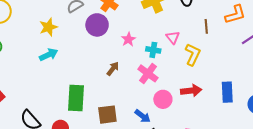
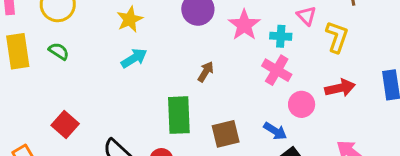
pink star: (128, 39) -> (244, 25), size x1.5
brown arrow: (113, 69) -> (206, 72), moved

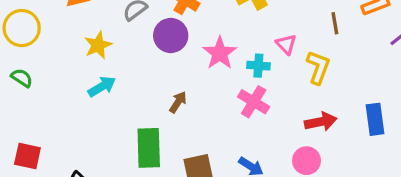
pink circle: (302, 104) -> (307, 161), moved
red square: (65, 125) -> (27, 156), turned -30

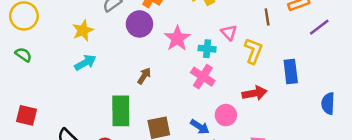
blue rectangle: (375, 119) -> (291, 72), moved
pink circle: (307, 161) -> (226, 115), moved

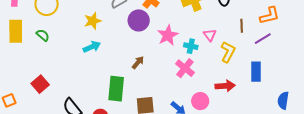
purple line: (319, 27) -> (263, 39), moved
red square: (27, 115) -> (40, 84), turned 30

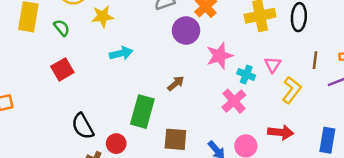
yellow star: (93, 21) -> (103, 16), moved
blue rectangle: (256, 72) -> (327, 140), moved
red square: (40, 84) -> (62, 69), moved

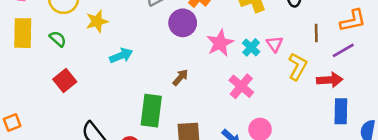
cyan cross: (246, 75) -> (251, 47), moved, turned 30
red arrow: (281, 132) -> (330, 80), moved

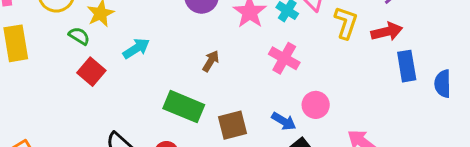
green semicircle: (58, 39) -> (79, 36), moved
red square: (65, 81) -> (91, 72), moved
green rectangle: (151, 111) -> (184, 107), turned -64

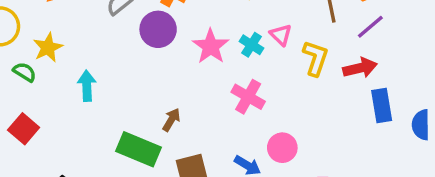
cyan arrow: (136, 48) -> (87, 86), turned -60
brown arrow: (211, 61) -> (171, 120), moved
red square: (91, 72) -> (24, 129), moved

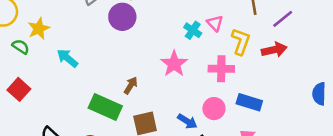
pink star: (211, 46) -> (174, 64), moved
cyan arrow: (87, 86) -> (67, 58), turned -50
pink cross: (248, 97) -> (221, 69), moved, turned -30
blue rectangle: (382, 106) -> (249, 102), moved, turned -65

